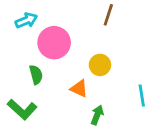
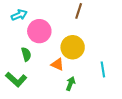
yellow circle: (100, 65) -> (73, 47), size x1.5

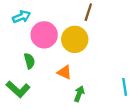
yellow circle: (73, 47) -> (75, 39), moved
cyan line: (103, 69) -> (125, 87), moved

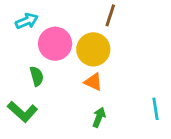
orange triangle: (65, 72) -> (93, 82), moved

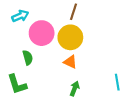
brown line: (110, 15) -> (74, 12), moved
green L-shape: (23, 112) -> (17, 84), turned 30

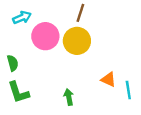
green semicircle: (28, 58) -> (13, 63), moved
orange triangle: (70, 62) -> (108, 79), moved
green arrow: (75, 89) -> (69, 97), moved, turned -32

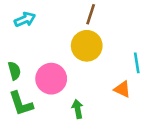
pink circle: (45, 36) -> (51, 79), moved
cyan line: (128, 90) -> (137, 63), moved

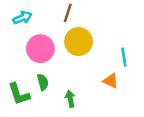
brown line: (91, 14) -> (68, 13), moved
green semicircle: (14, 71) -> (43, 82), moved
pink circle: (51, 79) -> (40, 49), moved

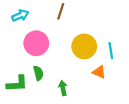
yellow circle: (79, 42) -> (84, 46), moved
green L-shape: (19, 94) -> (17, 84), turned -75

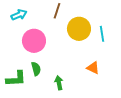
yellow circle: (84, 46) -> (79, 29), moved
cyan line: (111, 51) -> (102, 34), moved

